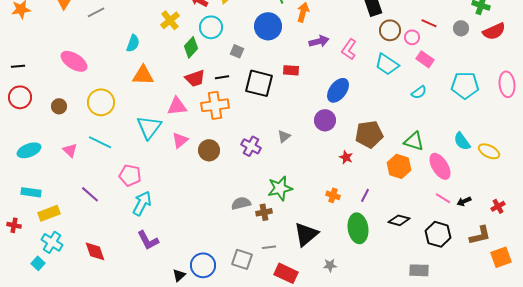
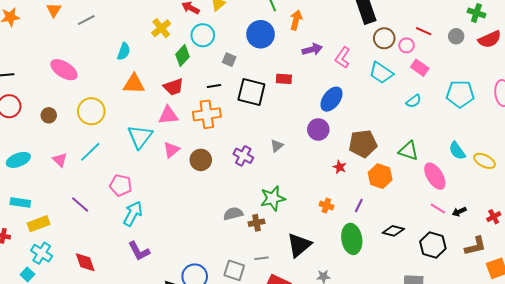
red trapezoid: (195, 78) -> (173, 87), moved
cyan line: (100, 142) -> (90, 152), turned -70
orange hexagon: (399, 166) -> (380, 176), moved

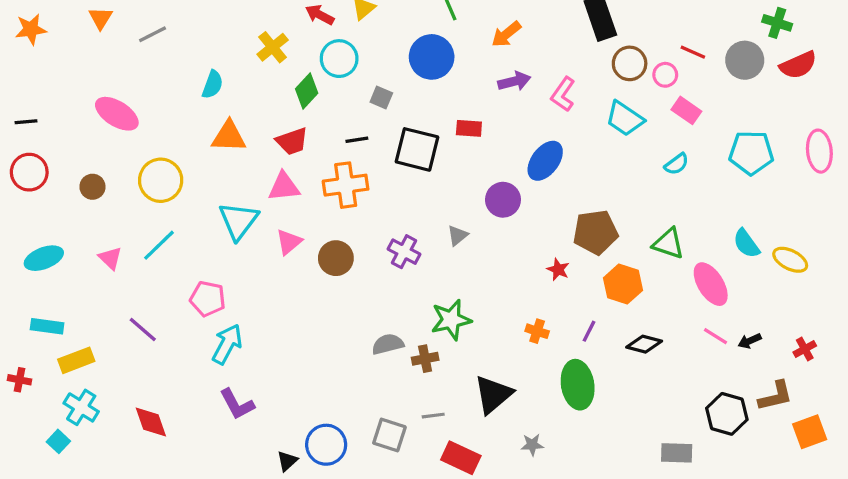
orange arrow: (296, 20) -> (506, 34), moved, turned -144
gray circle: (456, 36) -> (745, 60), size x1.5
purple circle: (318, 129) -> (503, 200), moved
black diamond: (393, 231) -> (644, 344), moved
black hexagon: (433, 245) -> (727, 414), moved

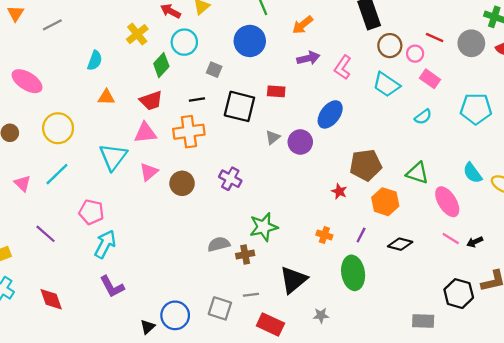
orange triangle: (229, 136) -> (106, 97), size x0.7
gray triangle: (458, 235) -> (273, 137), moved

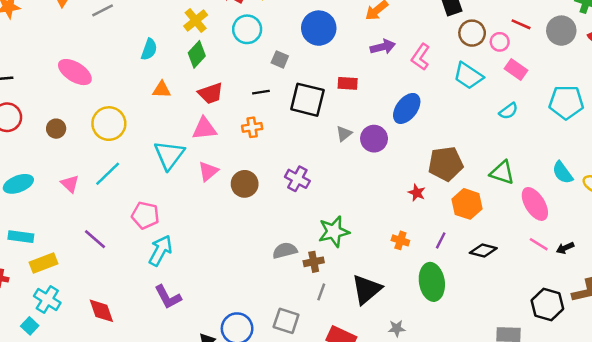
green diamond: (161, 65) -> (197, 54), moved
orange cross: (189, 132) -> (252, 127), size x0.6
gray line: (251, 295) -> (321, 292), moved, turned -63

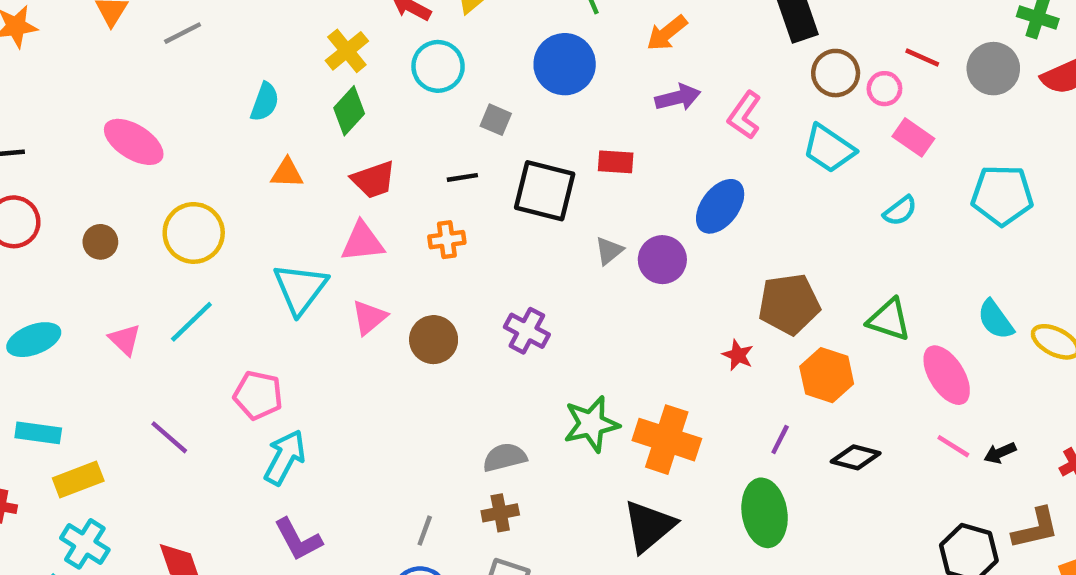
orange cross: (400, 240) -> (667, 440), moved, size x2.0
brown cross: (314, 262) -> (500, 513), moved
gray line: (321, 292) -> (425, 531), moved

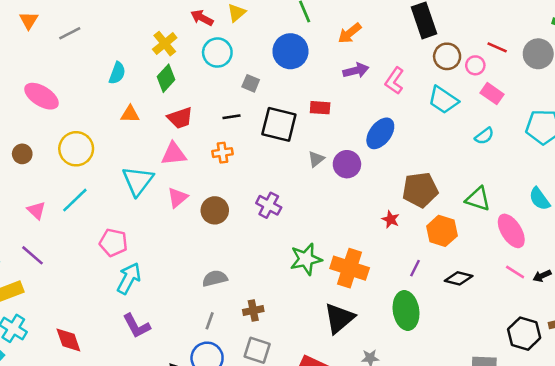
purple line: (169, 437) -> (33, 255), moved
gray semicircle: (505, 457) -> (215, 278), moved

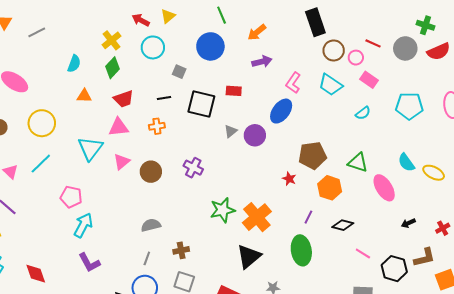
pink L-shape: (394, 81) -> (293, 83), moved
orange cross: (350, 268) -> (257, 217), turned 32
pink line: (515, 272) -> (363, 253), moved

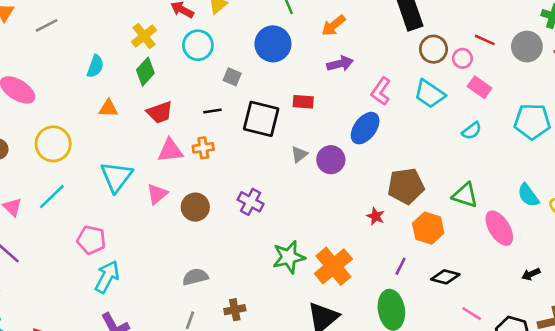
pink triangle: (119, 127) -> (170, 150), moved

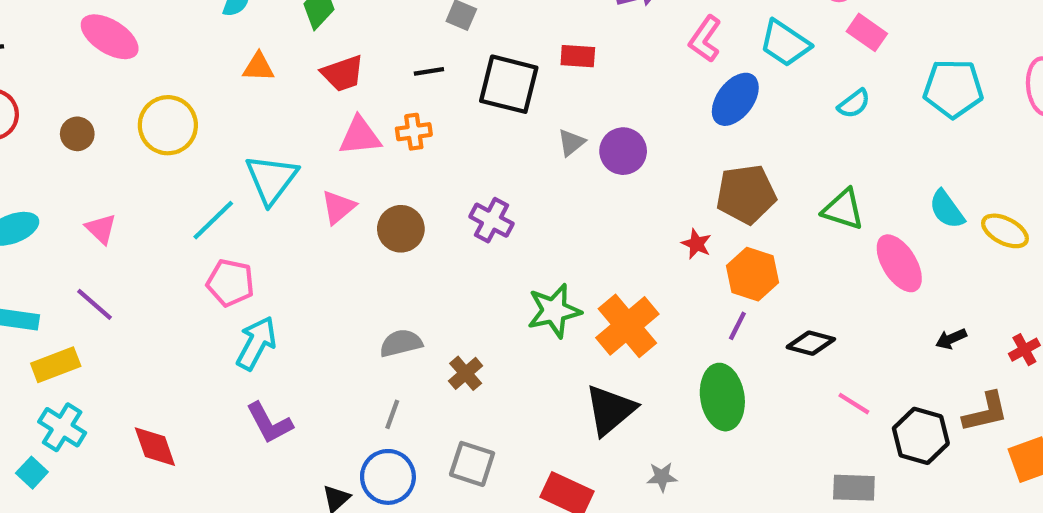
blue ellipse: (365, 128) -> (735, 99), moved
cyan line: (52, 197) -> (213, 220), moved
orange hexagon: (428, 228) -> (753, 274), moved
brown cross: (235, 310) -> (466, 373), moved, turned -30

